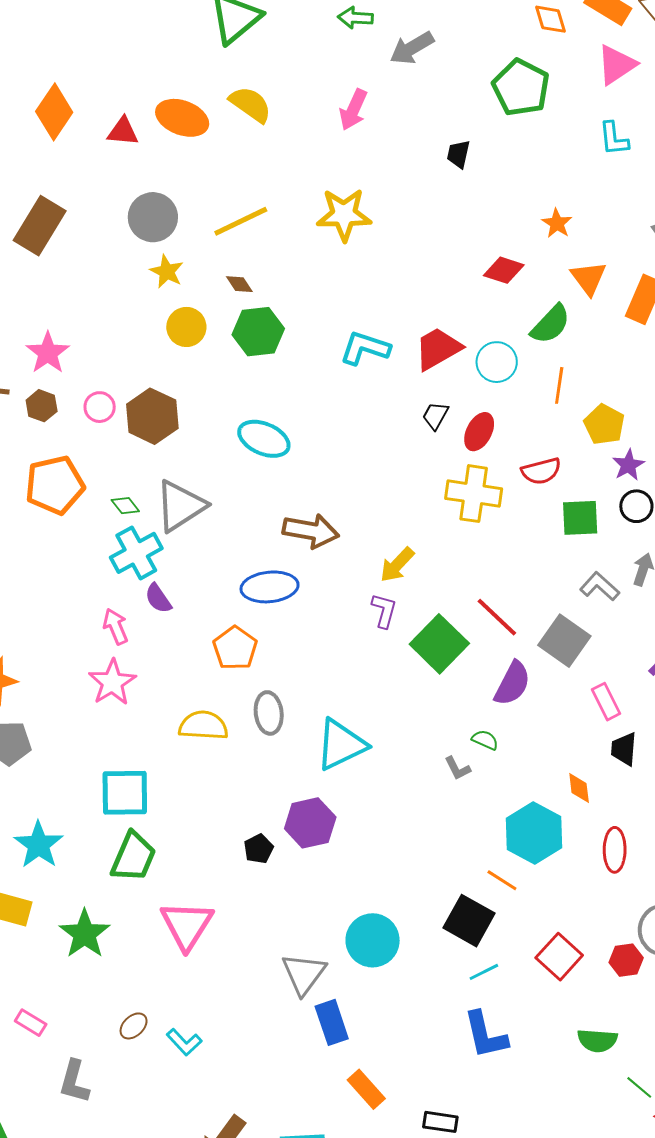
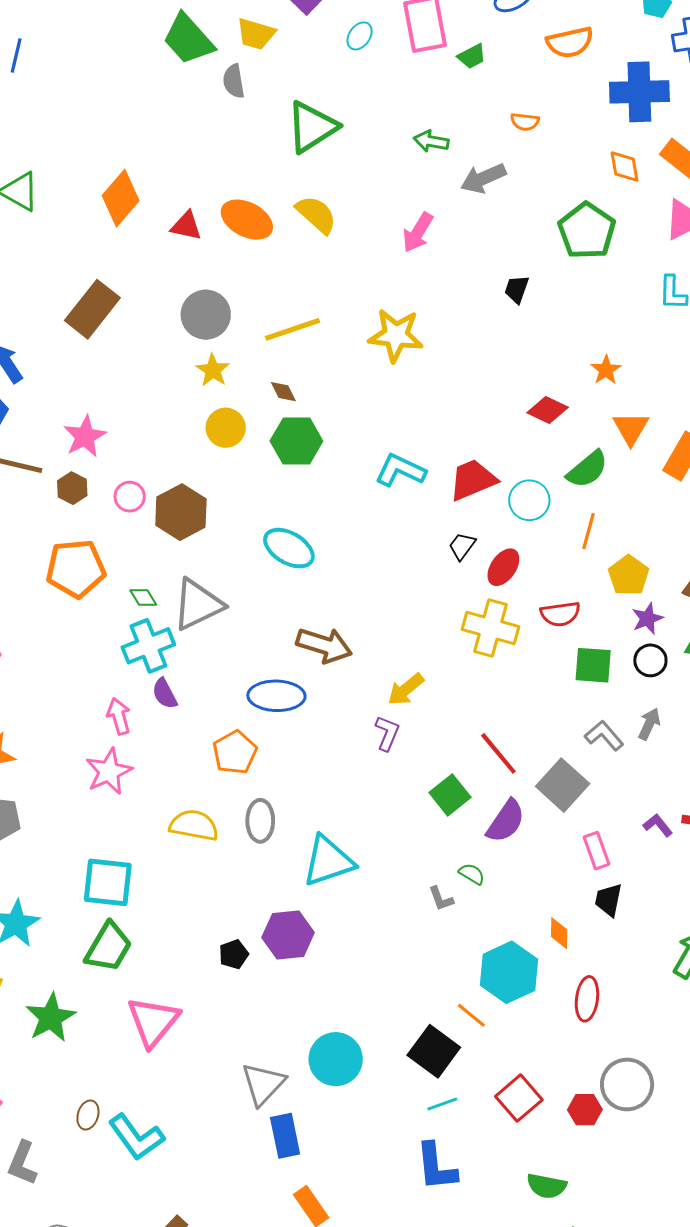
green square: (439, 644) -> (450, 795), moved, size x0.7
brown ellipse: (134, 1026) -> (88, 1115), turned -36
cyan L-shape: (184, 1042) -> (136, 1137), size x1.6

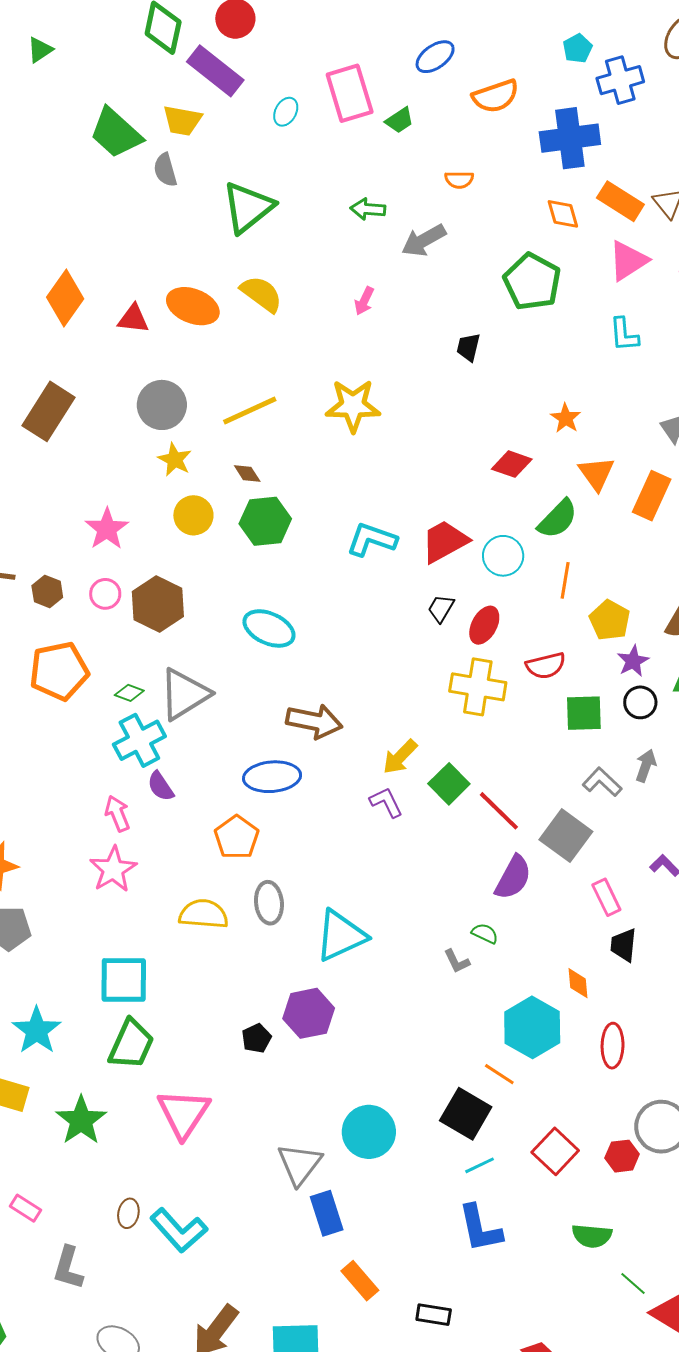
pink arrow: (418, 232) -> (364, 301), size x0.7
pink star: (85, 436) -> (107, 529), moved
green diamond: (143, 598) -> (129, 693), turned -32
purple L-shape: (387, 733) -> (386, 802), turned -42
green square: (450, 795) -> (449, 784), moved

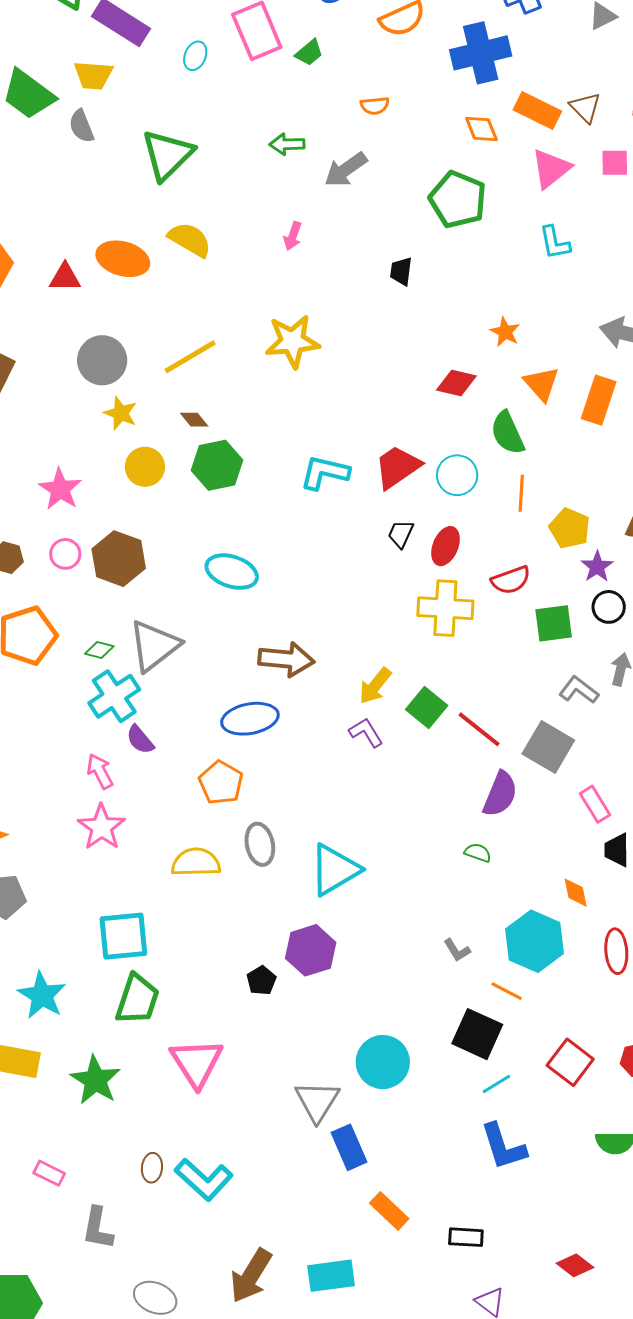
green semicircle: (558, 519) -> (508, 433), turned 117
gray L-shape: (457, 961) -> (457, 950), moved

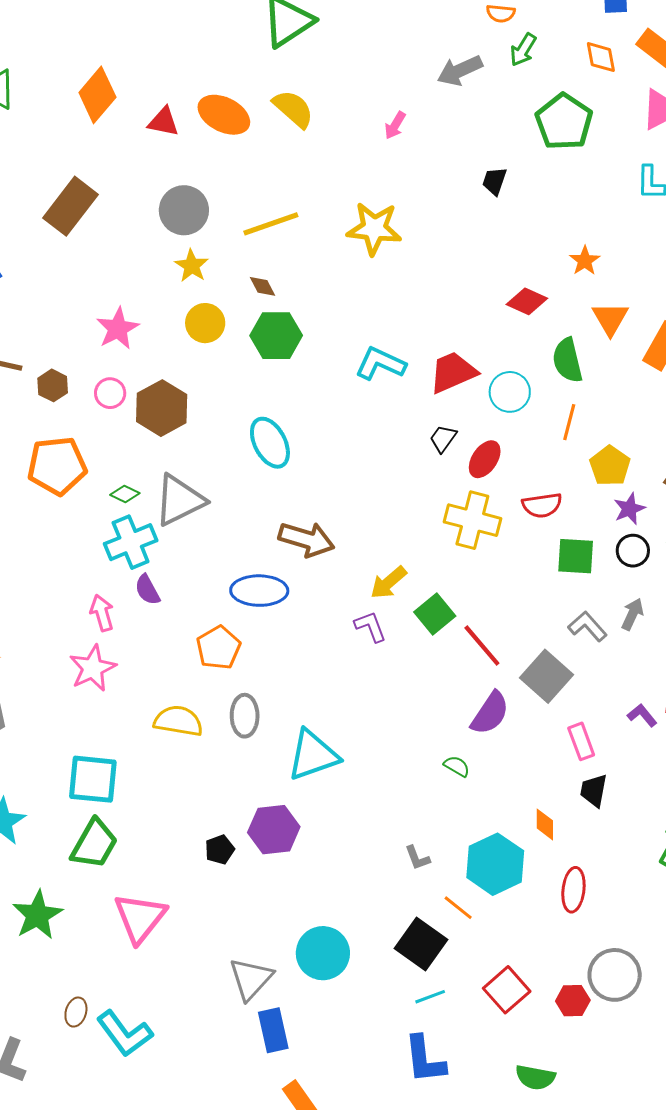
green arrow: (287, 144) -> (523, 50), moved, turned -68
cyan ellipse: (232, 572) -> (270, 443), turned 33

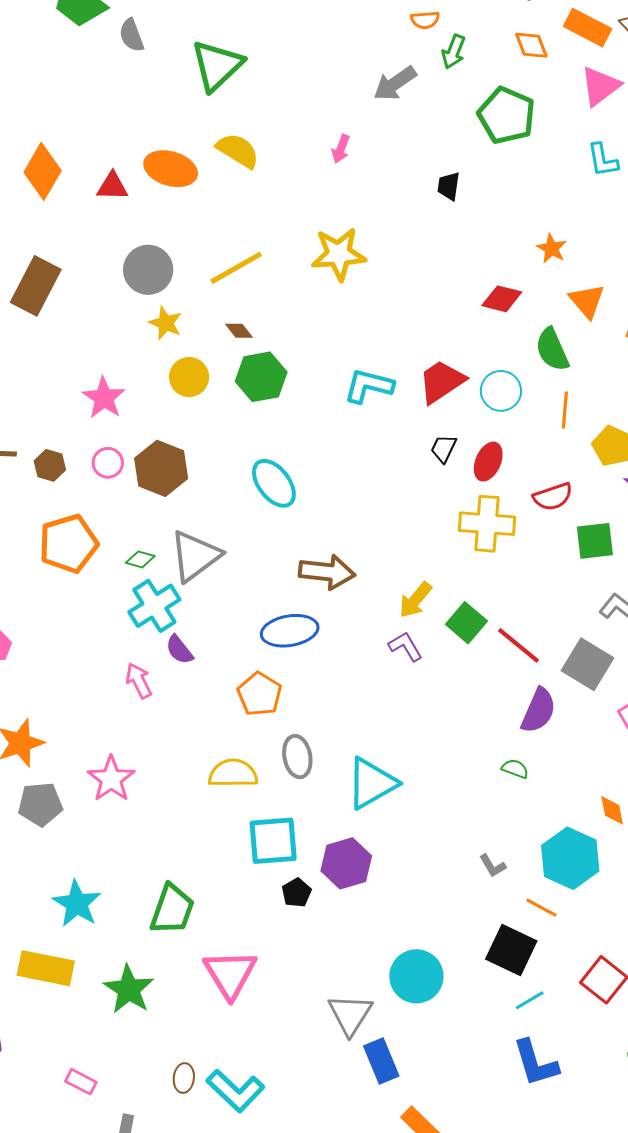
pink star: (93, 668) -> (111, 779), moved
cyan square: (93, 779) -> (273, 841), moved

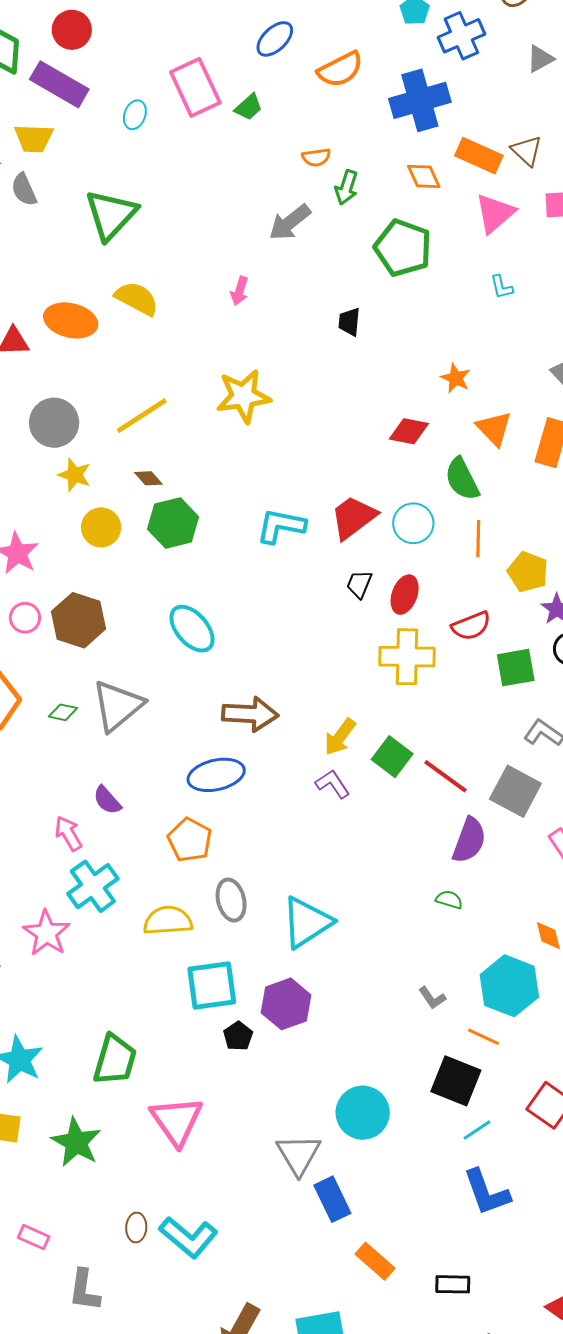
cyan L-shape: (603, 160) -> (502, 287), size x0.7
cyan cross: (154, 606) -> (93, 886), moved

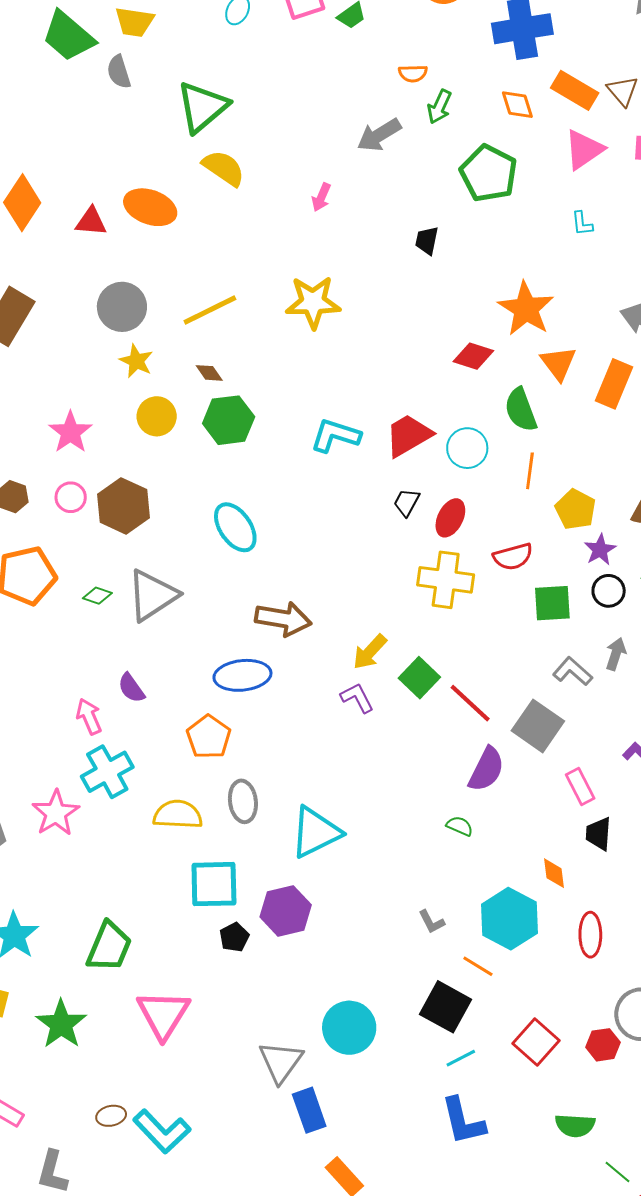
yellow semicircle: (137, 299) -> (224, 168), moved
orange star: (456, 378) -> (526, 309), size x1.8
brown ellipse: (136, 1228) -> (111, 1116), turned 68

